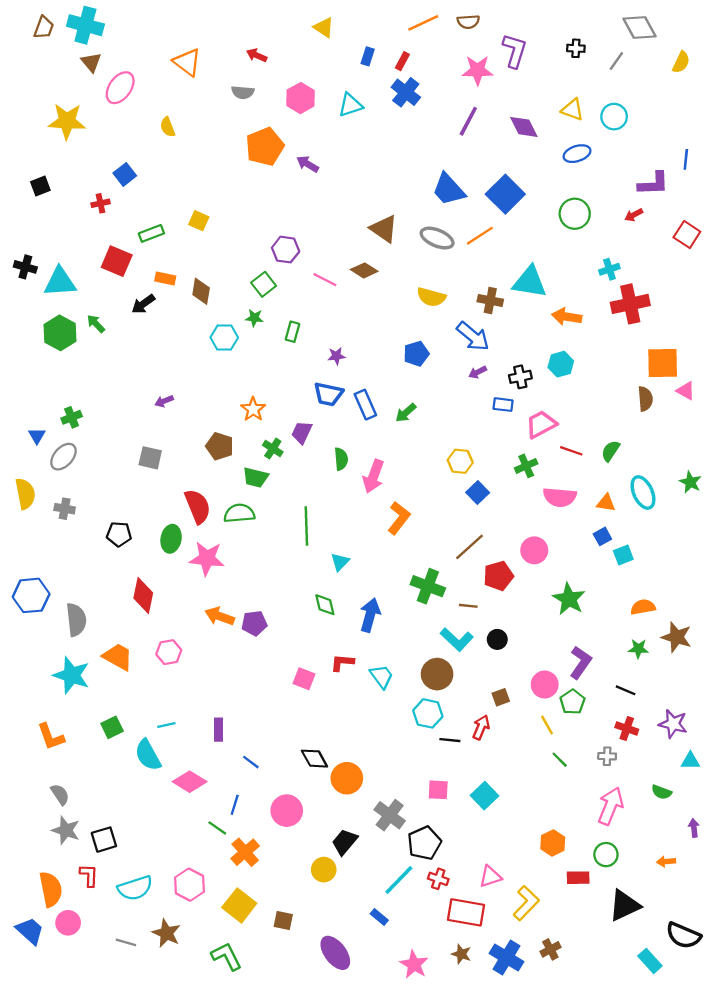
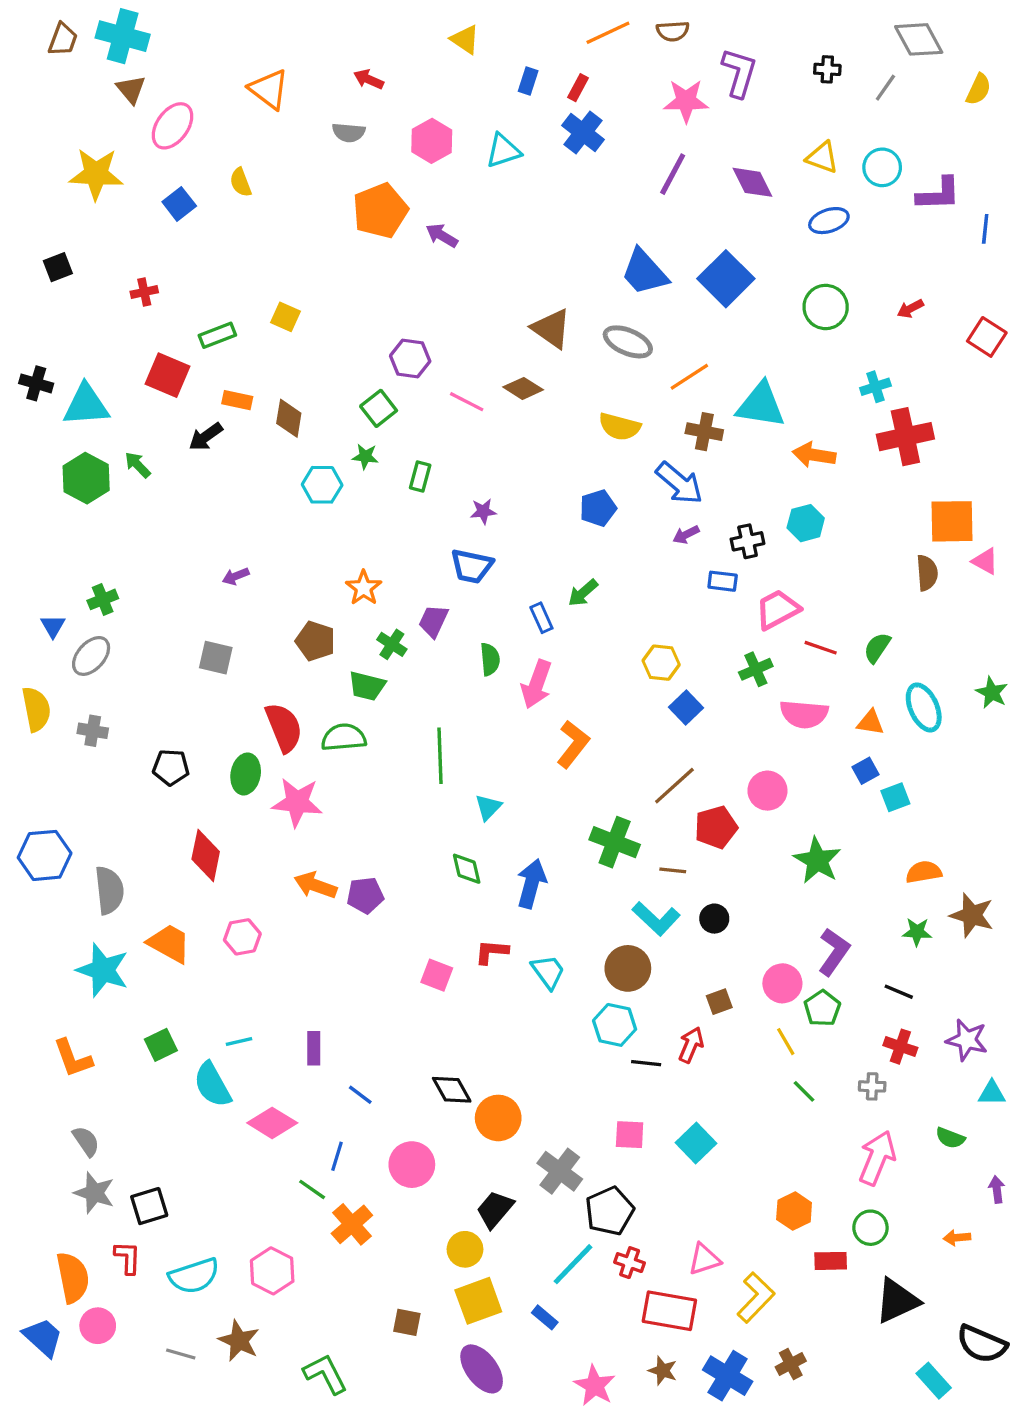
blue square: (125, 174) -> (179, 204), moved
purple L-shape: (653, 184) -> (939, 194), moved
orange line: (480, 236) -> (689, 377), moved
blue rectangle: (365, 405) -> (541, 618), moved, size x0.7
yellow square: (239, 905) -> (478, 1301), moved, turned 32

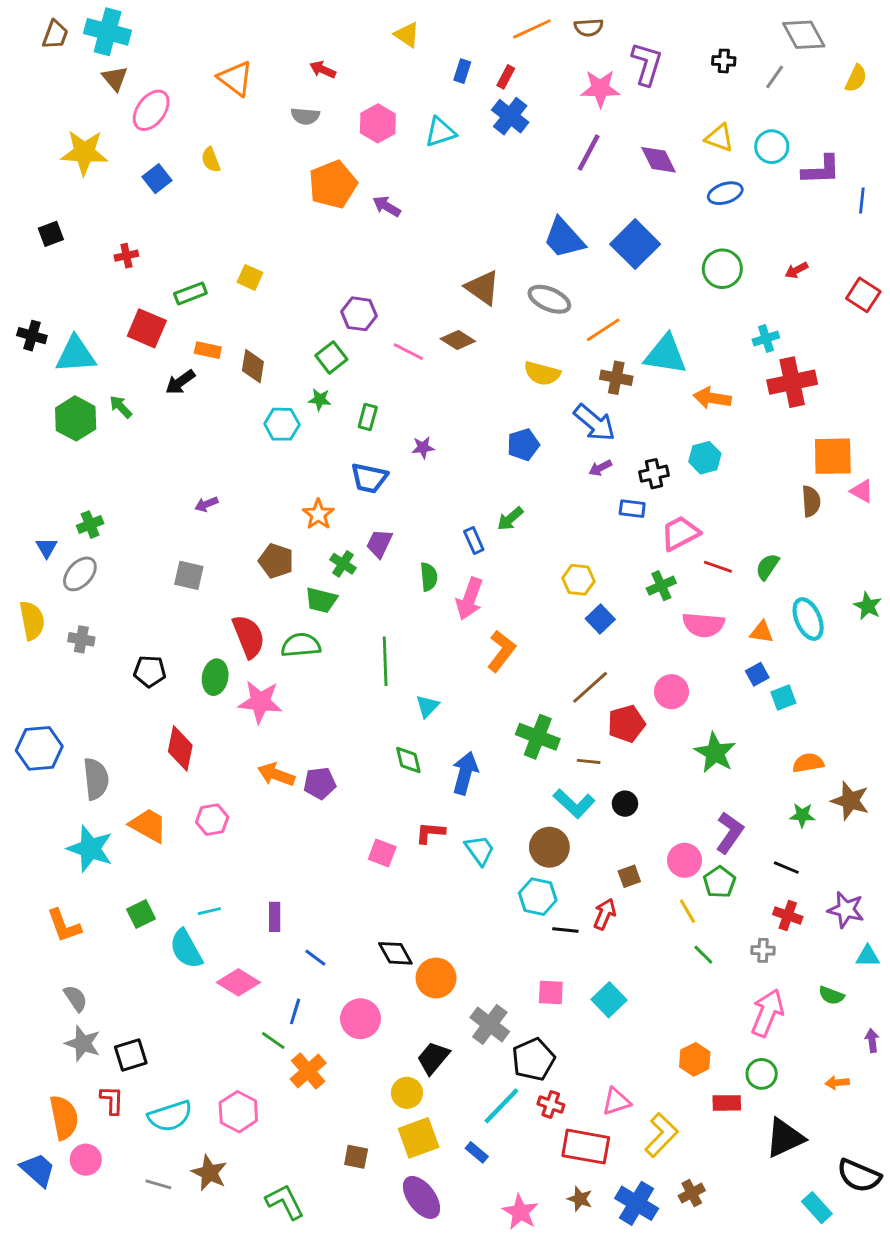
blue trapezoid: (472, 566) -> (369, 478), moved

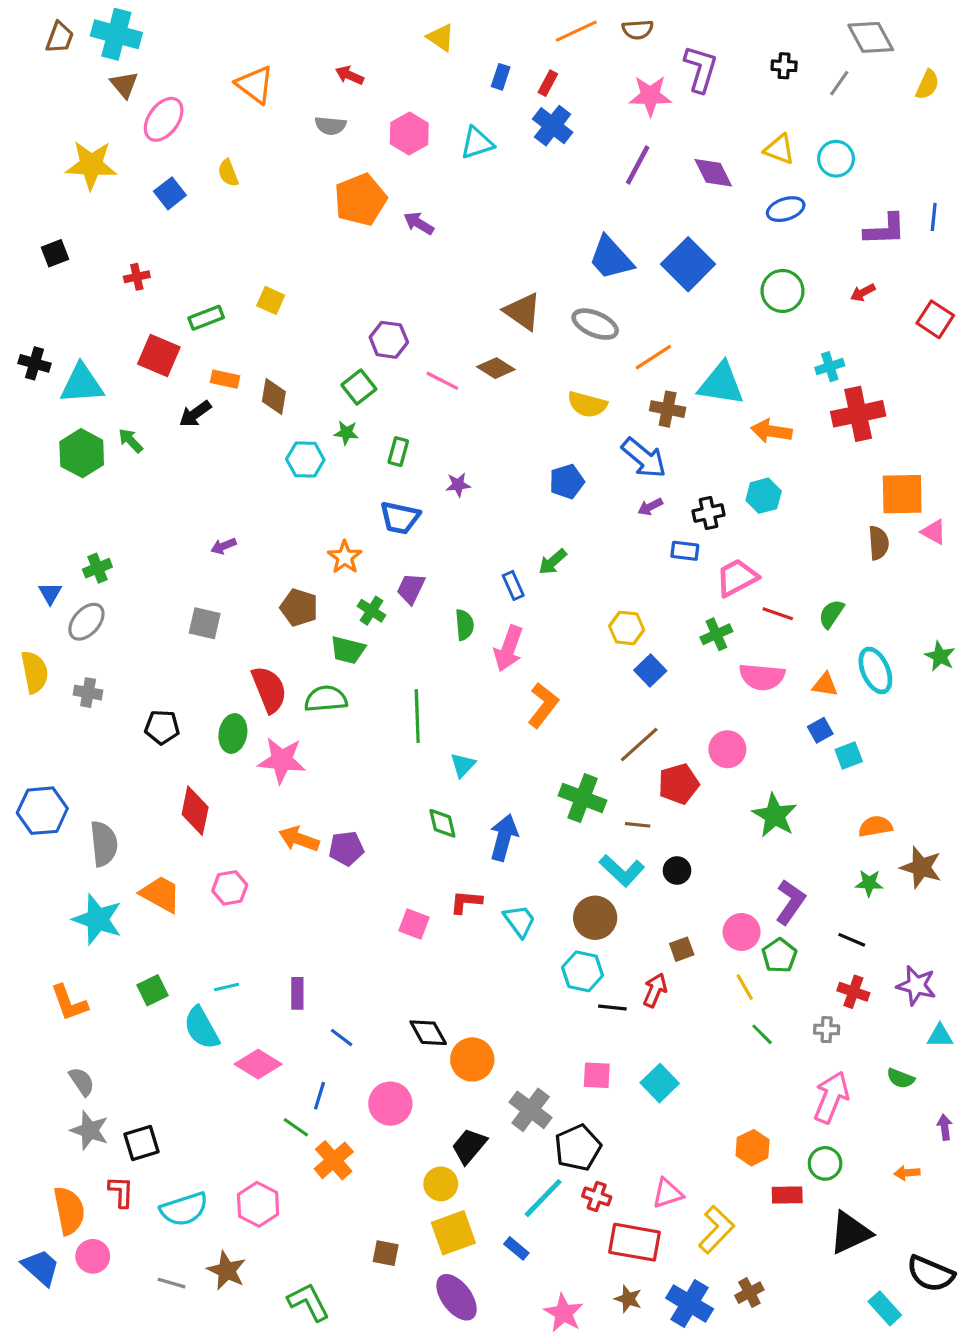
purple L-shape: (821, 170) -> (885, 230), moved

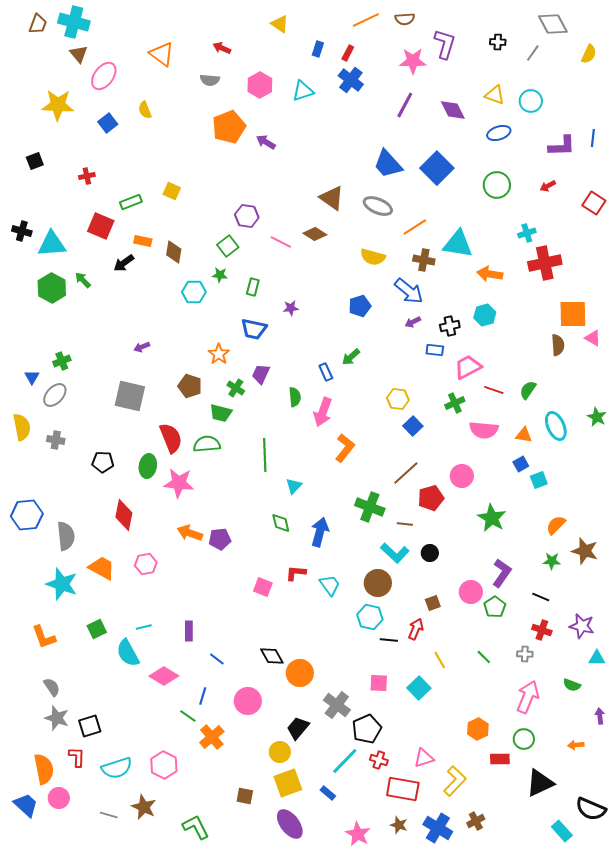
gray square: (205, 623) -> (130, 396), size x1.5
orange semicircle: (875, 826) -> (556, 525), turned -35
yellow line: (745, 987) -> (440, 660), moved

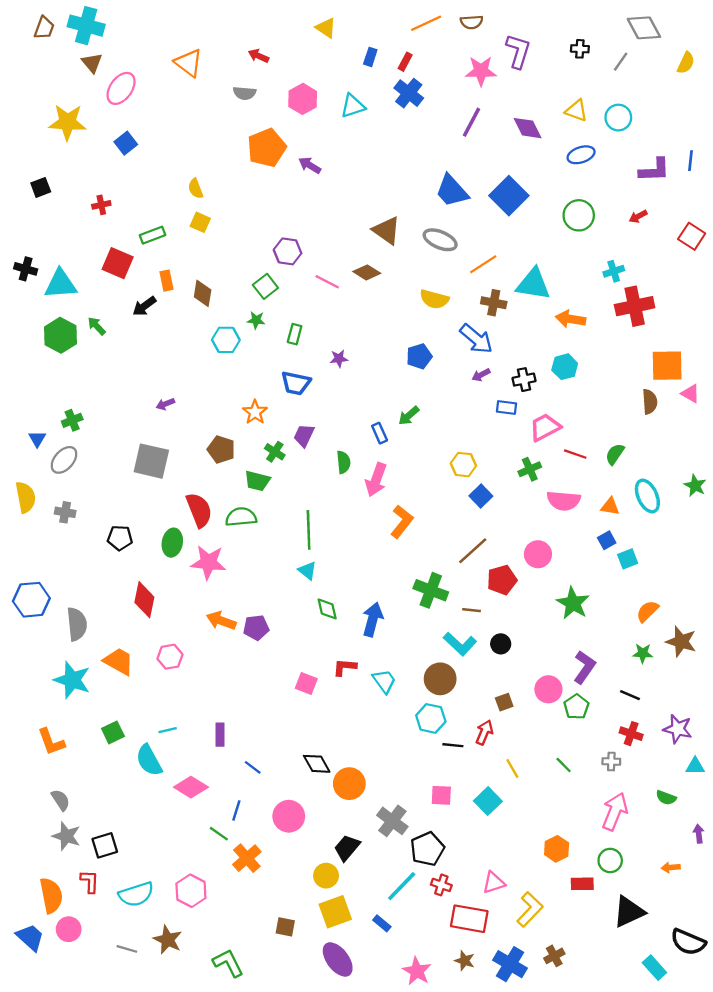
yellow semicircle: (145, 110) -> (196, 189), moved
orange rectangle: (143, 241) -> (166, 281), turned 66
cyan triangle: (294, 486) -> (307, 571), moved, turned -36

